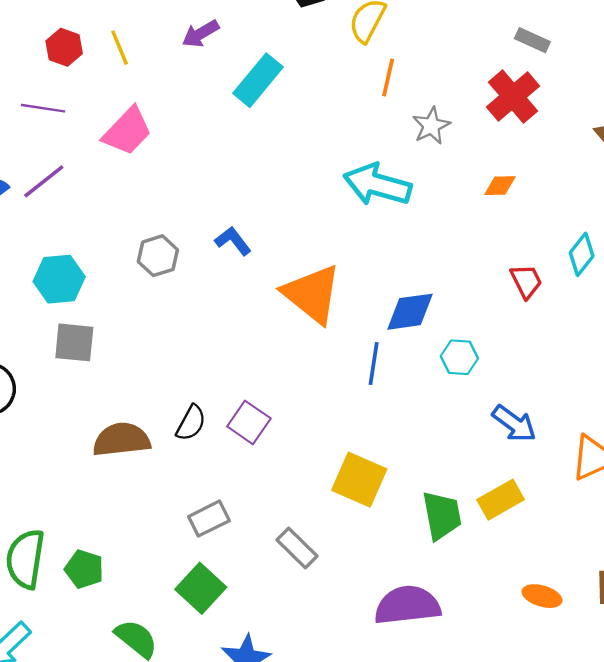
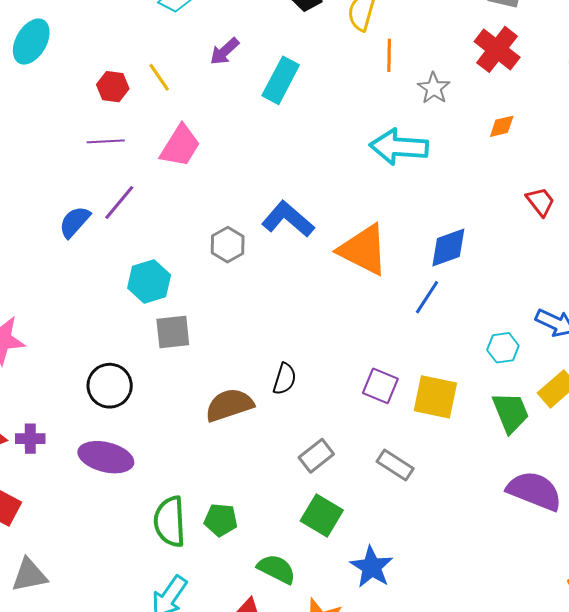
blue L-shape: (233, 241) -> (288, 219), size x1.6
cyan hexagon: (459, 357) -> (503, 348), moved
blue line: (374, 364) -> (427, 297), turned 36
purple square: (249, 422) -> (380, 386), moved
purple semicircle: (407, 605) -> (534, 491), moved, turned 40

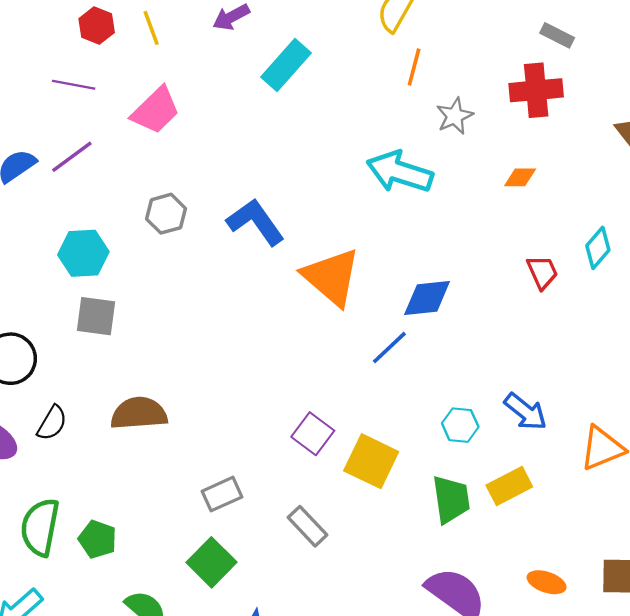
red cross: (497, 49) -> (536, 90), turned 33
gray hexagon: (228, 245) -> (166, 214), moved
black semicircle: (285, 379) -> (52, 423), moved

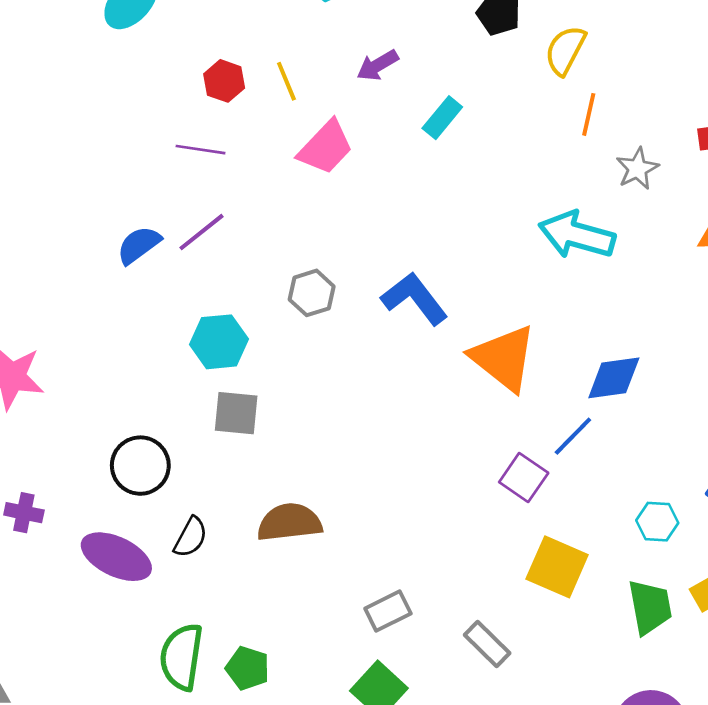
cyan rectangle: (286, 65) -> (442, 118), size x0.7
pink trapezoid: (156, 110) -> (326, 147), moved
purple square: (313, 434) -> (524, 478), moved

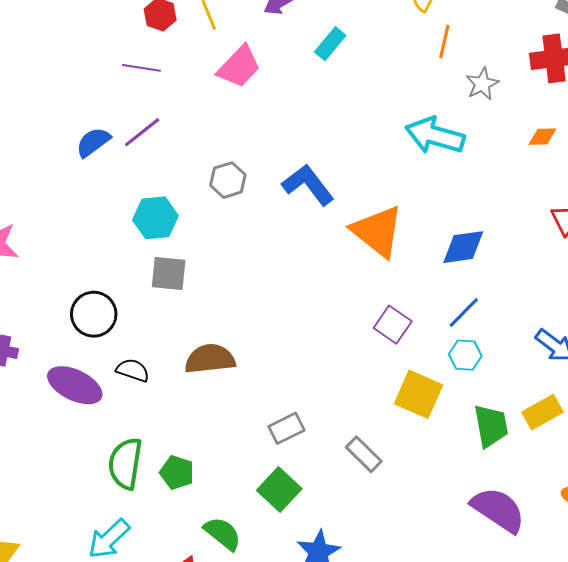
blue line: (573, 436) -> (464, 312), moved
cyan hexagon: (657, 522) -> (465, 355), moved
black semicircle: (191, 537) -> (133, 370), turned -100

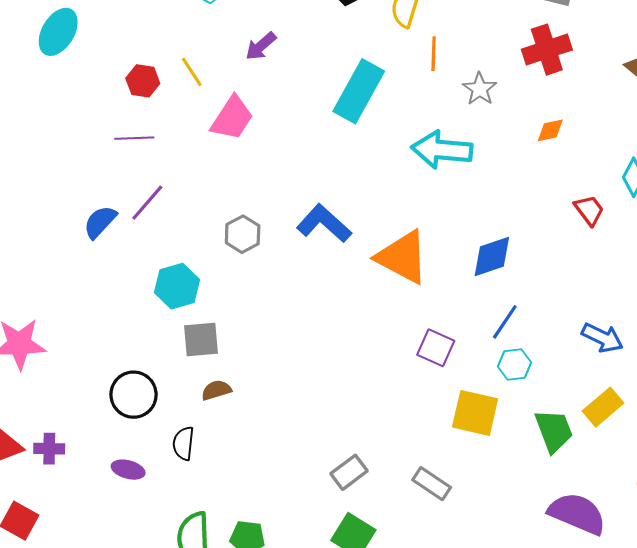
cyan rectangle: (330, 44) -> (359, 91), moved, size x1.8
brown semicircle: (210, 359) -> (216, 390), moved, size x0.6
black semicircle: (133, 370) -> (183, 443), turned -92
purple ellipse: (75, 385) -> (128, 470), size x0.6

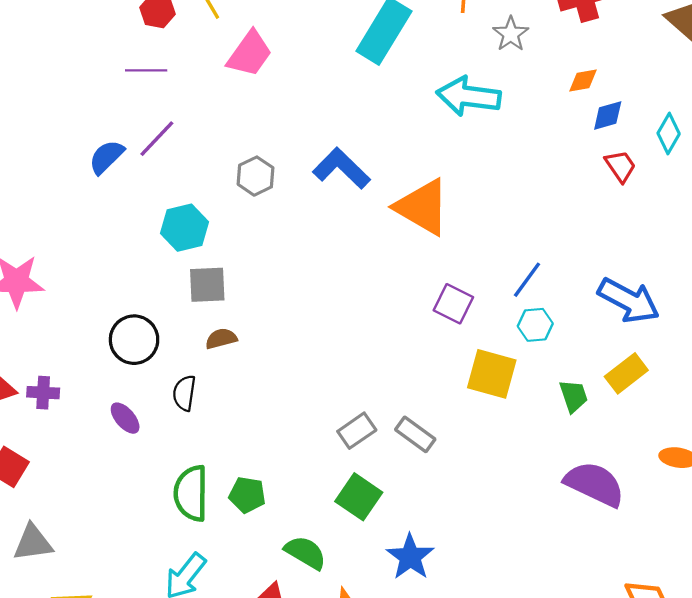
blue diamond: (492, 256) -> (608, 115), moved, size x0.7
blue arrow: (602, 338) -> (629, 301), size x1.4
green trapezoid: (554, 431) -> (574, 396), size x0.7
purple ellipse: (128, 470) -> (125, 418), turned 32
gray rectangle: (432, 484) -> (415, 434), moved

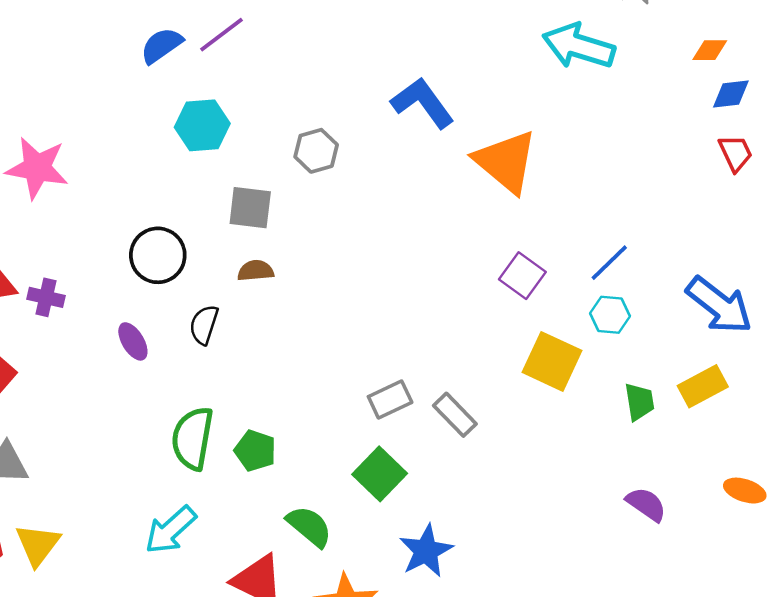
gray hexagon: (256, 176) -> (316, 151), moved
cyan hexagon: (184, 228) -> (202, 125), moved
purple semicircle: (595, 484) -> (646, 504), size x0.6

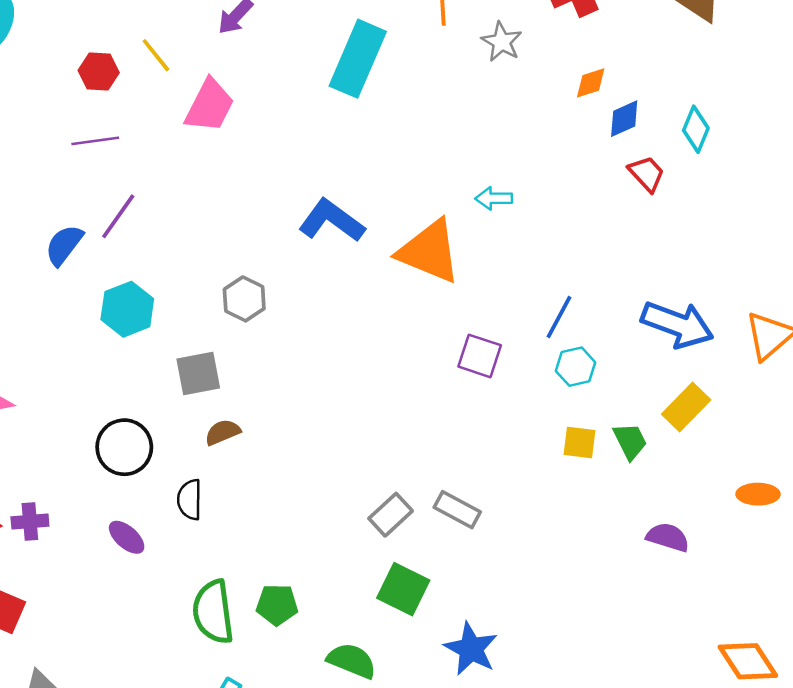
cyan arrow: (579, 46) -> (494, 198), moved, size x0.5
yellow square: (552, 361) -> (579, 442), moved, size x0.6

